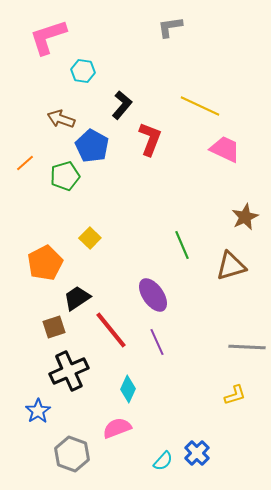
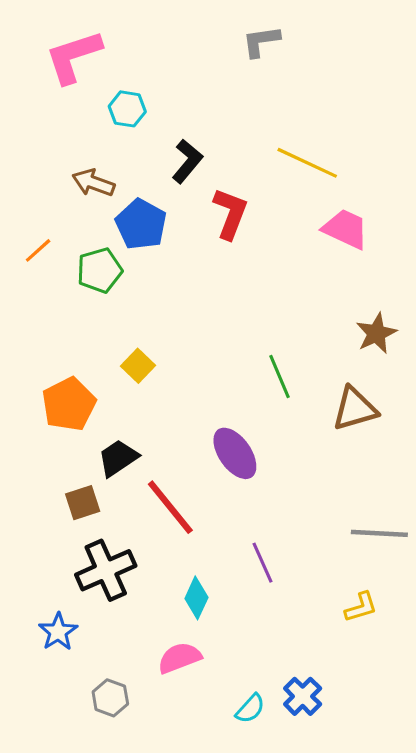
purple line: (157, 342) -> (263, 563), moved
gray hexagon: (72, 454) -> (110, 698), size x0.7

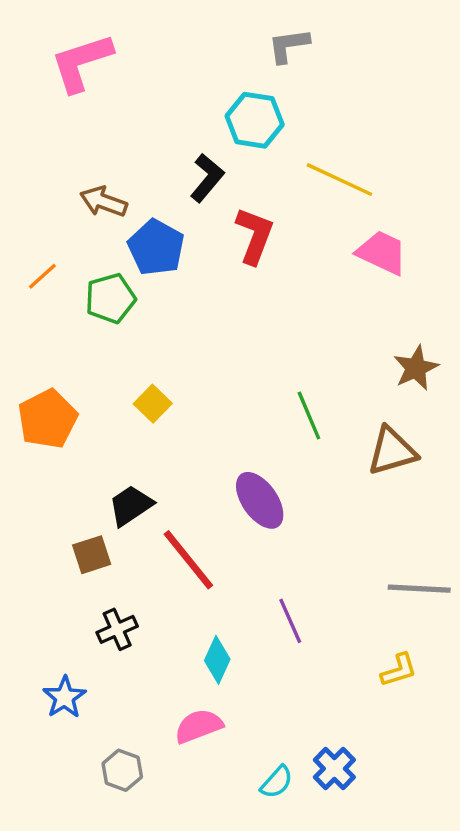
cyan hexagon: (127, 109) -> (255, 120), moved, size x1.4
orange pentagon: (69, 404) -> (48, 419), moved
black cross: (106, 570) -> (117, 629), size x0.6

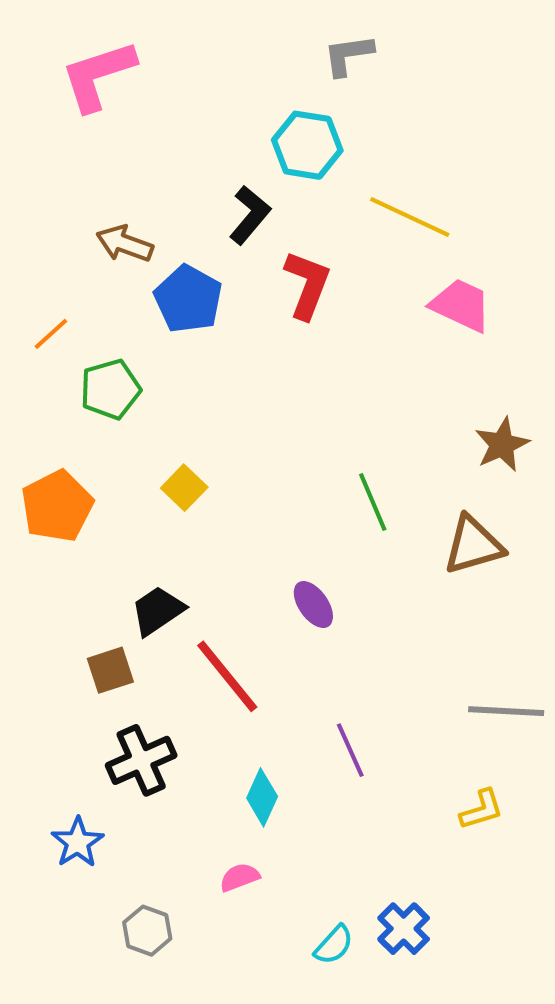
green pentagon: (110, 298) -> (110, 389), moved
purple ellipse: (260, 500) -> (313, 605), size x0.7
black cross: (117, 629) -> (141, 760), size x1.4
pink semicircle: (199, 726) -> (240, 877), size x0.7

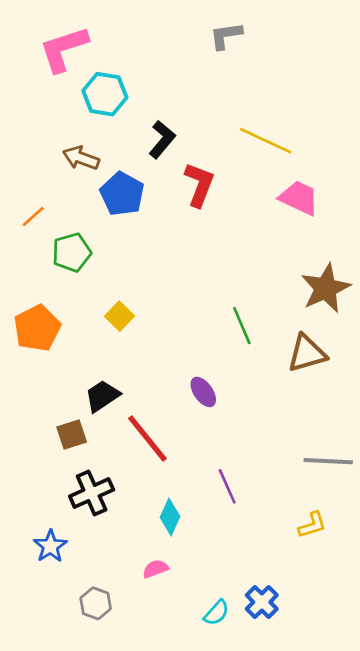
cyan hexagon: (307, 145) -> (105, 94), moved
brown star: (502, 445) -> (326, 288), size x1.4

